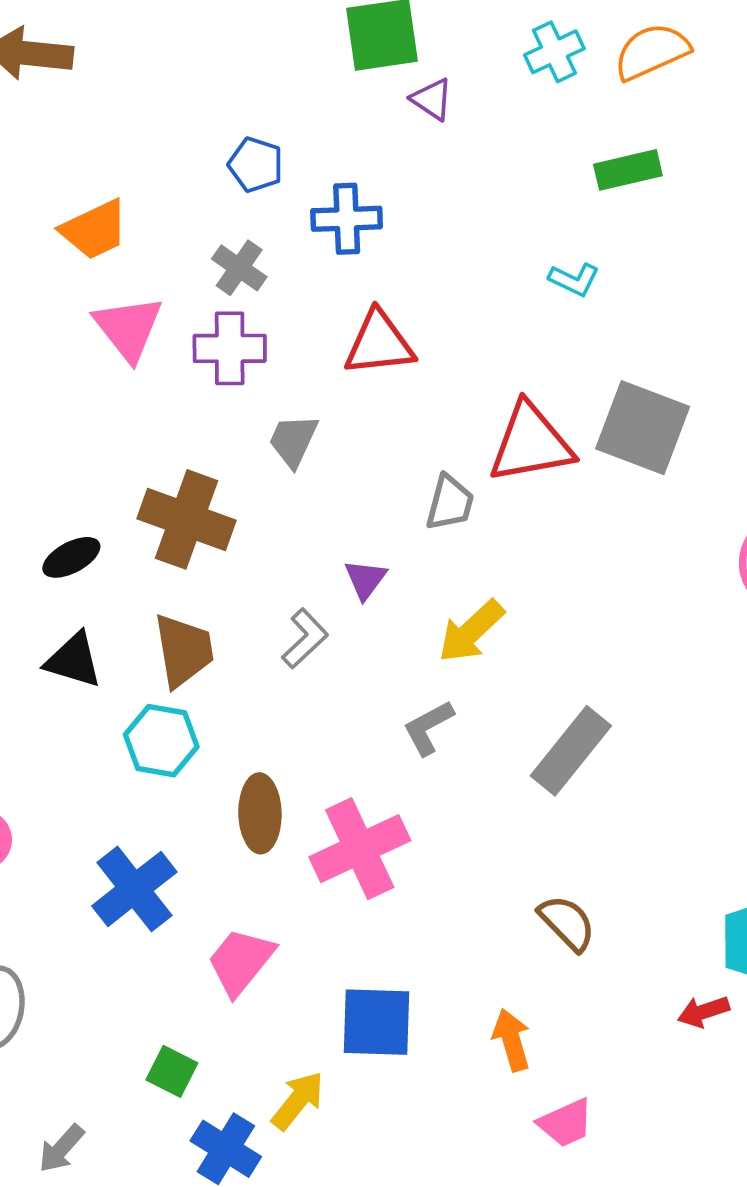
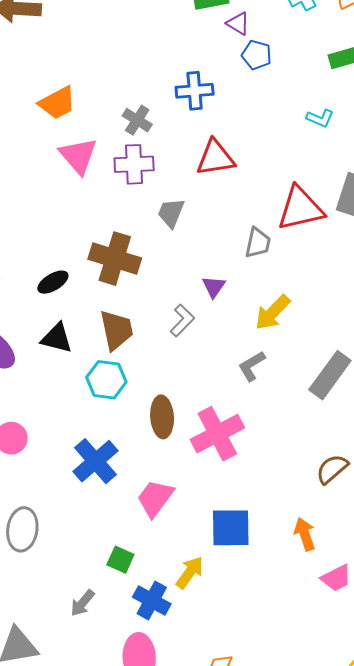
blue pentagon: (256, 165) -> (257, 55), moved
brown semicircle: (567, 923) -> (332, 469), turned -84
gray arrow: (61, 1148) -> (82, 603), moved

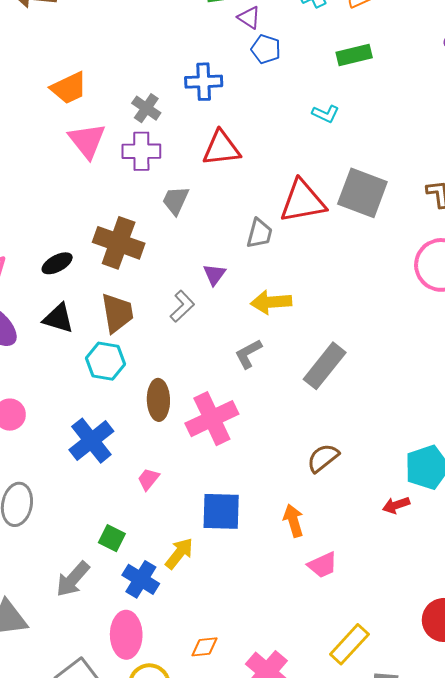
yellow arrow: (273, 312) -> (271, 302), turned 39
pink trapezoid: (155, 498) -> (148, 479), size x0.6
gray arrow: (82, 603) -> (73, 579), size x1.4

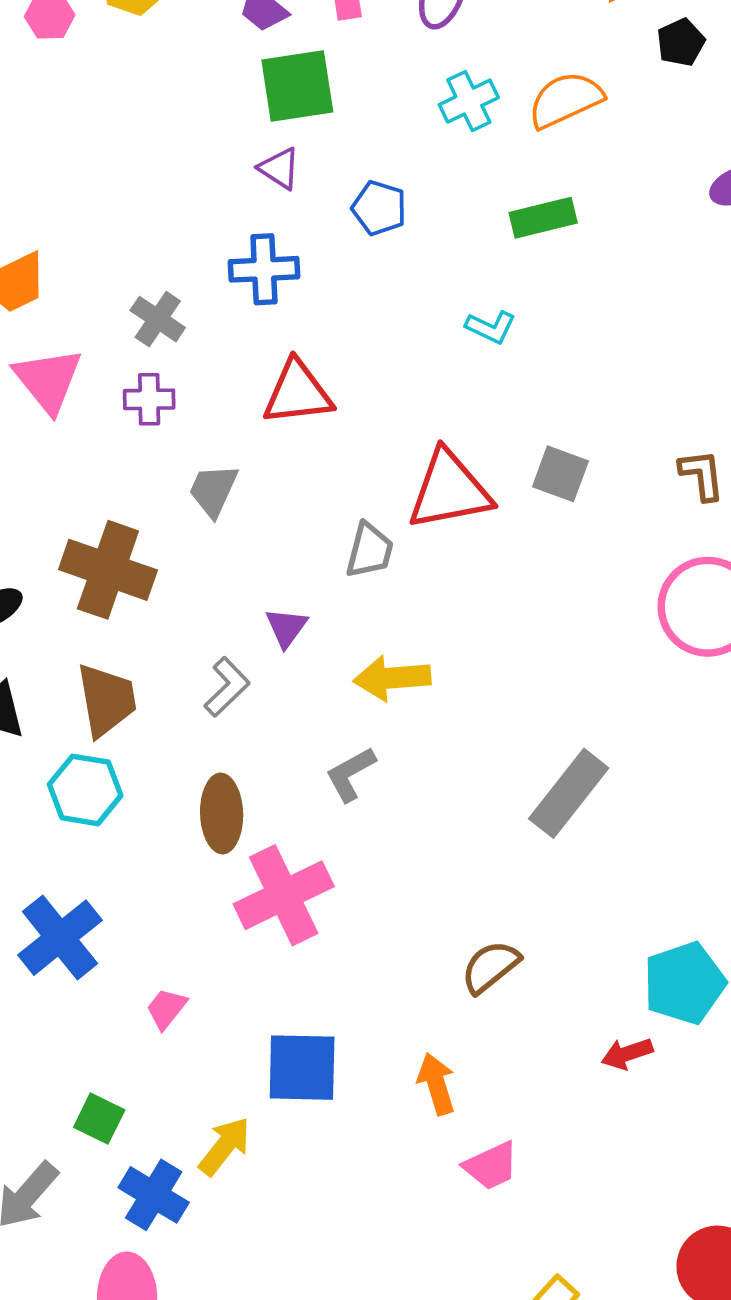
purple triangle: (249, 18) -> (279, 168), moved
purple cross: (141, 151) -> (149, 399), size x0.7
gray square: (362, 193) -> (560, 474), size x0.6
gray rectangle: (325, 366) -> (569, 793), moved
brown ellipse: (158, 400) -> (222, 814), moved

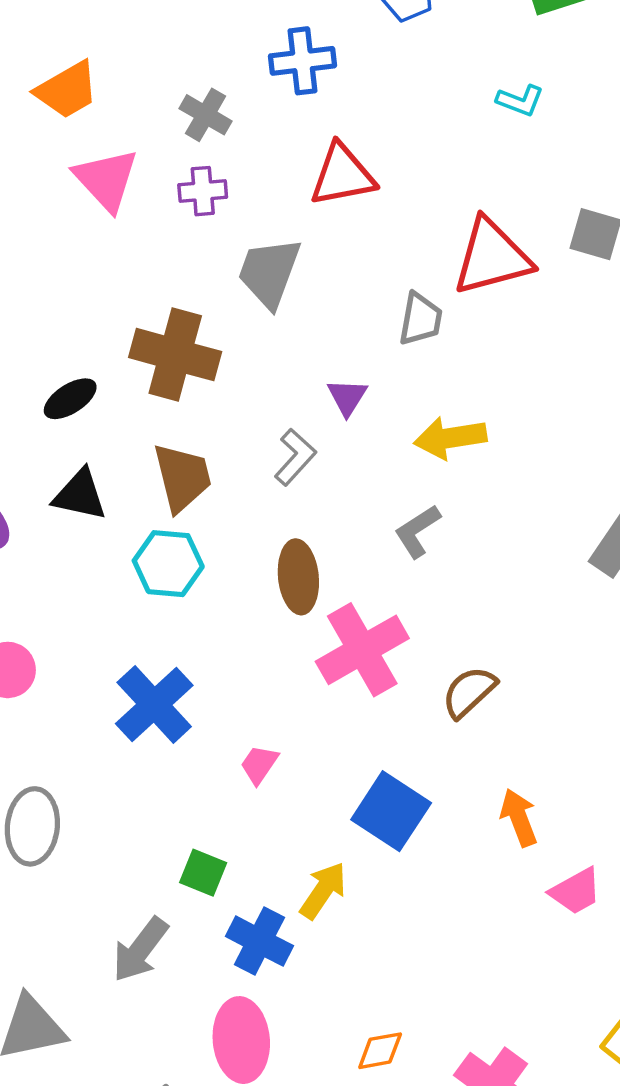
gray trapezoid: (213, 490) -> (269, 273), size x1.4
brown semicircle: (490, 967) -> (469, 692), moved
blue square: (302, 1068) -> (391, 811), turned 36

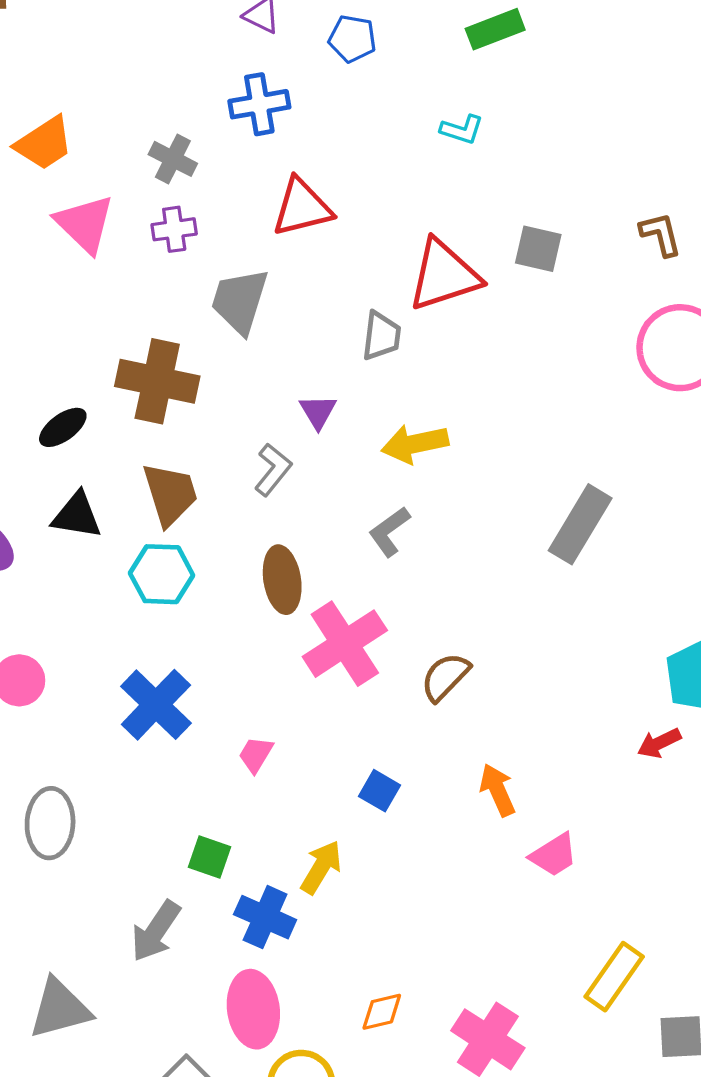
blue square: (391, 811) -> (380, 791), size x0.6

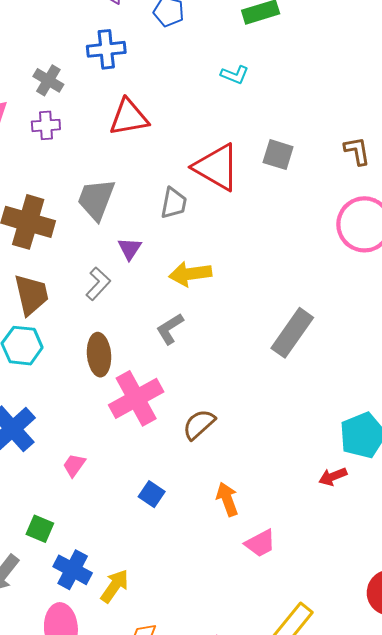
red triangle: (444, 275) -> (217, 167), turned 44
gray trapezoid: (240, 301) -> (96, 199), moved
yellow arrow: (321, 867) -> (115, 586), moved

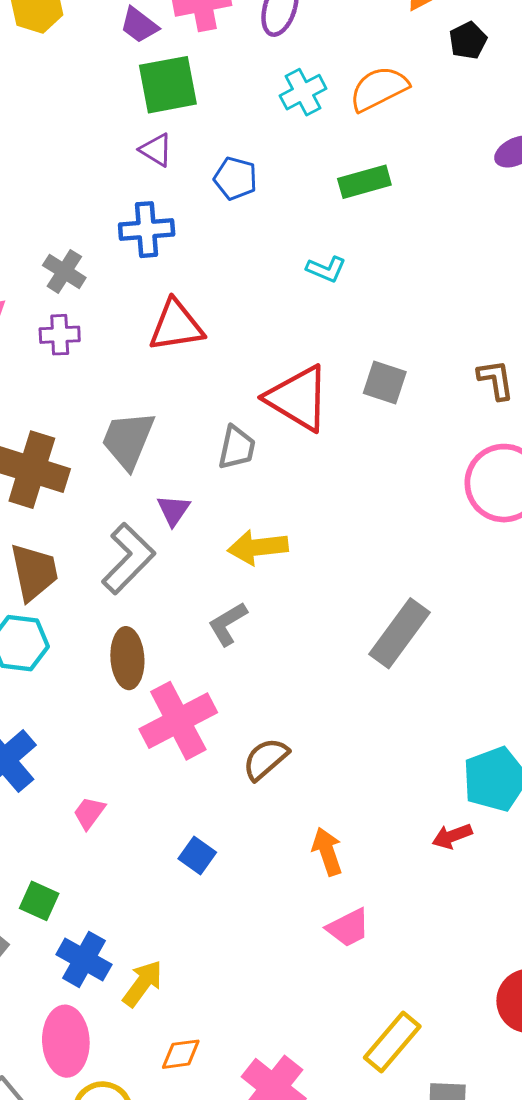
gray L-shape: (98, 284) -> (128, 559), size x1.5
orange arrow: (227, 499) -> (327, 852), moved

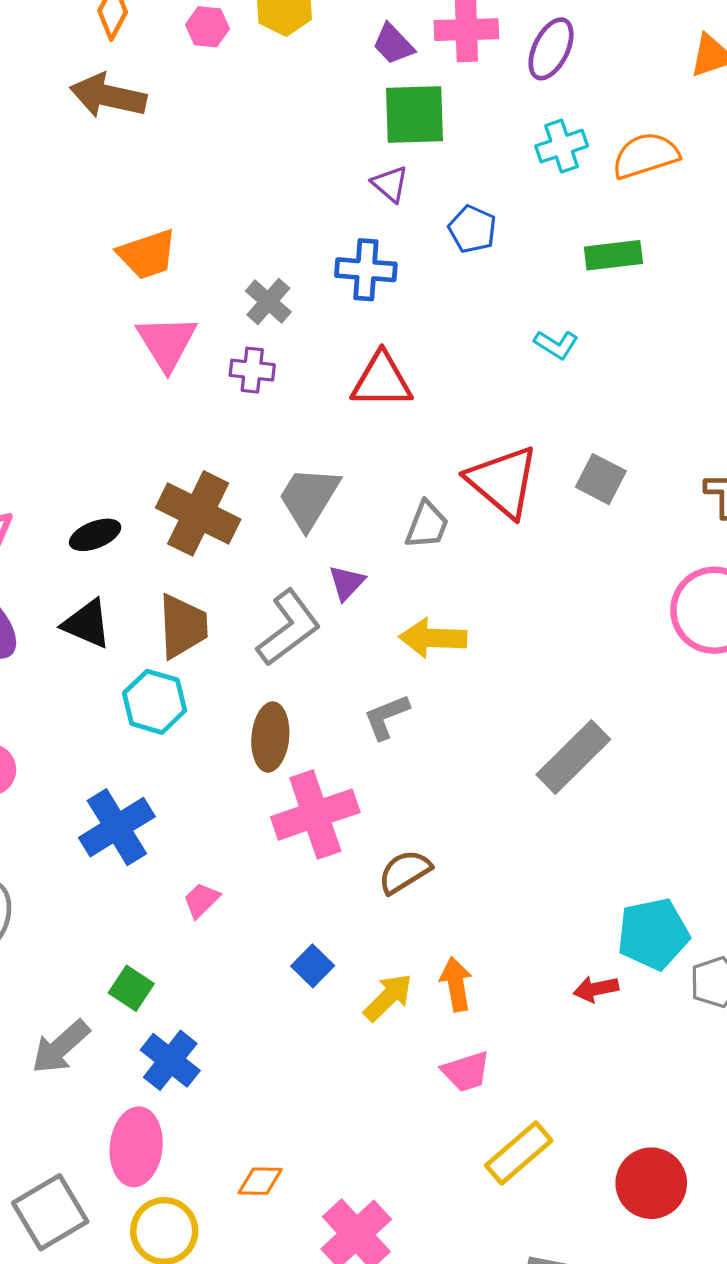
yellow arrow: (143, 983) -> (388, 997), moved
yellow rectangle: (392, 1042) -> (519, 1153), moved

